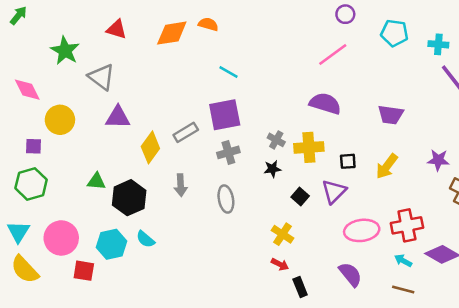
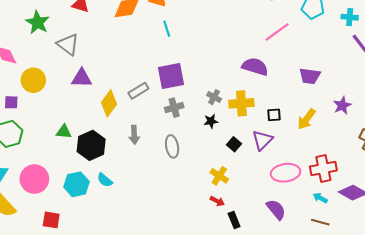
pink line: (333, 54) -> (277, 32), moved
cyan line: (228, 72) -> (167, 29), moved, turned 42
purple star: (438, 160) -> (342, 105), moved, turned -30
red square: (84, 271) -> (51, 220), moved

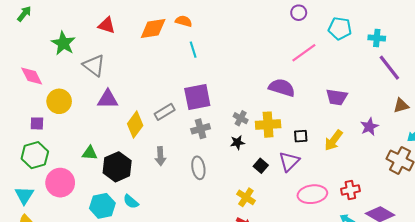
red cross: (323, 169) -> (350, 190), size x0.7
pink circle: (34, 179) -> (60, 183), moved

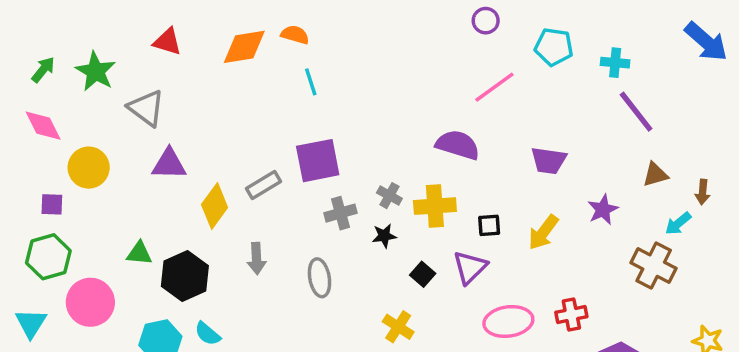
green arrow: (24, 14) -> (43, 70), moved
gray cross: (201, 129) -> (340, 213), moved

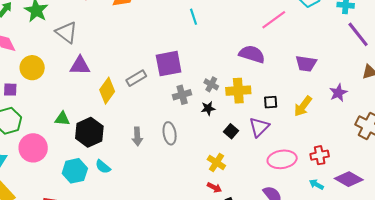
cyan line: (311, 82) -> (194, 17), moved
gray arrow: (257, 259) -> (137, 136), moved

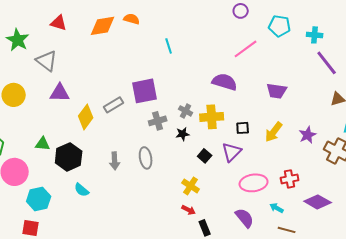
purple star: (338, 93) -> (308, 135), moved
cyan hexagon: (75, 171) -> (39, 199), moved
cyan arrow: (316, 184) -> (277, 208), moved

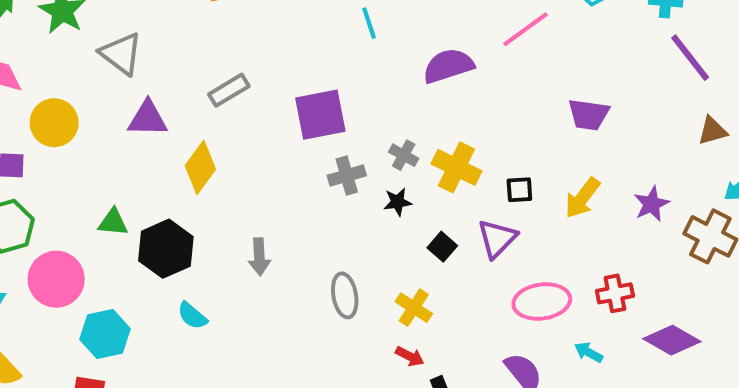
purple semicircle: (225, 82) -> (448, 66), moved, turned -35
gray rectangle: (114, 105) -> (229, 90), moved
yellow cross: (212, 117) -> (456, 167), turned 30
gray ellipse: (146, 158) -> (345, 295), moved

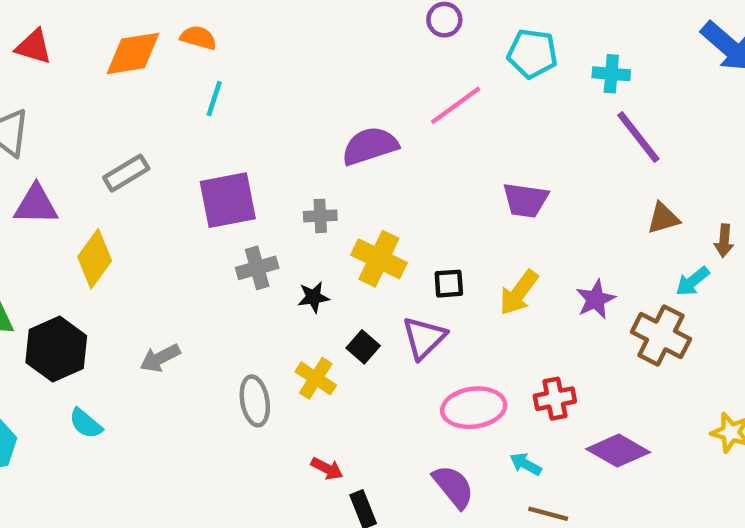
cyan line: (369, 23) -> (214, 99), moved, turned 36
gray cross: (404, 155) -> (320, 216), moved, turned -32
gray arrow: (259, 257) -> (160, 358), turned 66
yellow cross: (414, 308) -> (316, 378), moved

